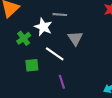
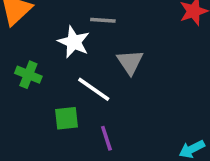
green cross: (24, 38) -> (28, 75), moved, turned -32
green square: (32, 65) -> (66, 118), moved

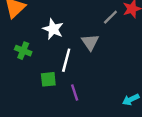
gray line: (103, 20) -> (110, 17), moved, turned -49
white line: (94, 89) -> (66, 60), turned 70

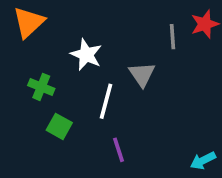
gray line: (110, 17) -> (172, 37), turned -49
green square: (48, 79) -> (59, 126), moved, turned 35

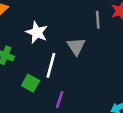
green square: (59, 126) -> (31, 83), moved
purple line: (119, 150) -> (60, 100), turned 36

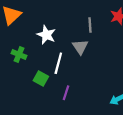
gray line: (98, 20) -> (90, 25), moved

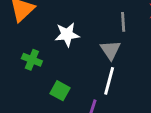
white star: (46, 35) -> (67, 35), turned -30
white line: (58, 63) -> (109, 81), moved

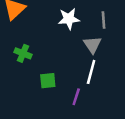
white star: (67, 35) -> (69, 19), moved
green square: (60, 91) -> (48, 81), turned -35

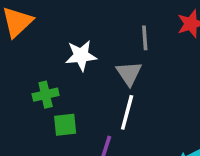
white star: (69, 19) -> (81, 56), moved
green cross: (23, 53) -> (46, 95), moved, turned -35

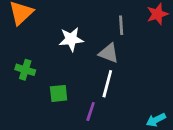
gray triangle: (129, 73) -> (109, 53), turned -35
green cross: (46, 95) -> (25, 70), moved, turned 30

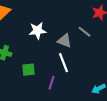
gray line: (121, 25) -> (85, 32), moved, turned -48
white line: (107, 84) -> (64, 63), turned -36

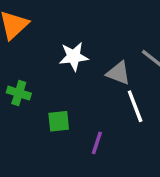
white line: (64, 63) -> (135, 106), moved

